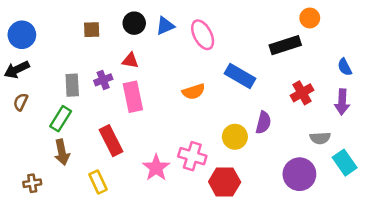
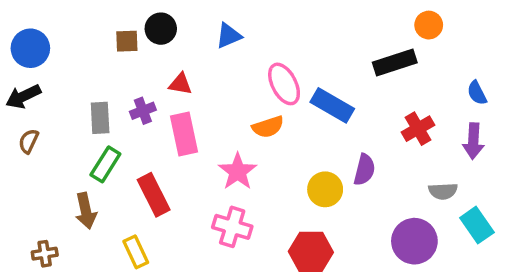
black circle: (134, 23) -> (161, 29), moved
pink ellipse: (203, 35) -> (284, 84), moved
green rectangle: (61, 119) -> (105, 164), moved
pink cross: (192, 156) -> (232, 227), moved
pink star: (156, 168) -> (238, 171), moved

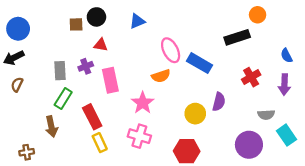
red triangle: (180, 84) -> (101, 45), moved
yellow rectangle: (136, 252) -> (100, 143), moved

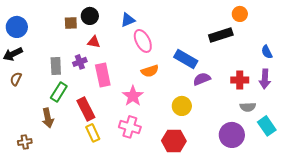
pink ellipse: (171, 50) -> (143, 41), moved
red cross: (251, 77) -> (240, 80), moved, turned 30
purple semicircle: (219, 102) -> (202, 79), moved, turned -126

